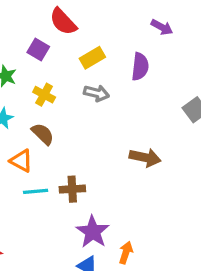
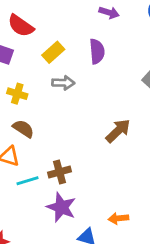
brown arrow: (145, 158) -> (118, 131), turned -44
purple star: (93, 232) -> (61, 207), moved
orange arrow: (126, 253) -> (118, 218), turned -102

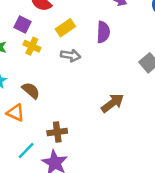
yellow cross: (17, 94) -> (32, 46), moved
cyan line: (27, 181) -> (26, 151), moved, turned -36

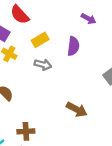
brown arrow: (112, 103) -> (77, 109), turned 60

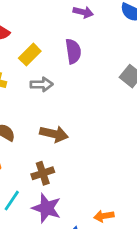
brown arrow: (77, 109) -> (54, 134), moved

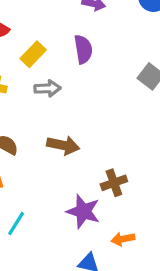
brown cross: (43, 173) -> (114, 183), moved
purple star: (47, 208) -> (83, 211), moved

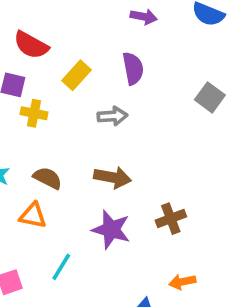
gray arrow: (47, 88) -> (112, 116), moved
purple star: (83, 211) -> (111, 230), moved

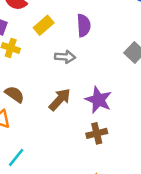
brown arrow: (113, 177) -> (60, 100), turned -65
purple star: (111, 230) -> (98, 100), moved

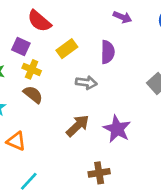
brown semicircle: (14, 94) -> (33, 94), moved
brown cross: (97, 133) -> (99, 173), moved

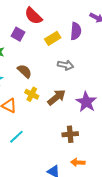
purple semicircle: (108, 52) -> (76, 31), moved
yellow cross: (32, 69) -> (32, 94), moved

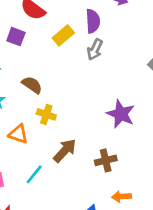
gray arrow: (66, 65) -> (95, 50), moved, turned 112
brown arrow: (57, 97) -> (65, 151), moved

